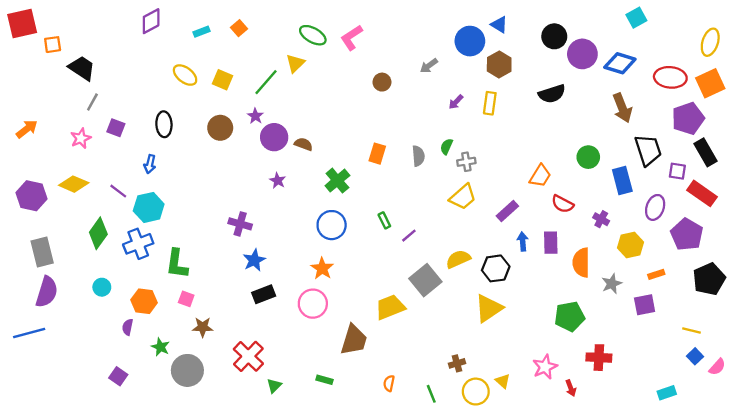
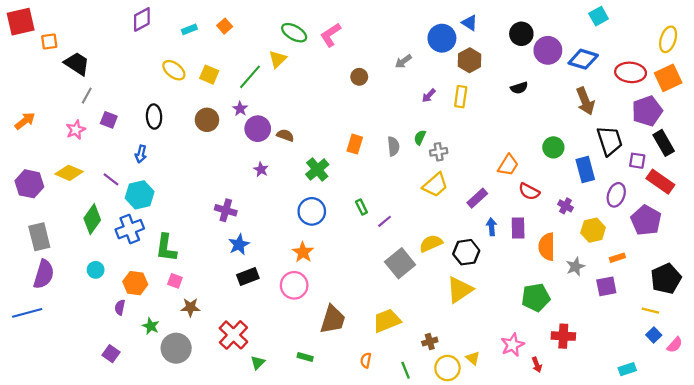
black semicircle: (552, 94) -> (519, 88), size x0.7
black pentagon: (709, 279) -> (666, 279), moved
yellow trapezoid: (390, 307) -> (387, 321), moved

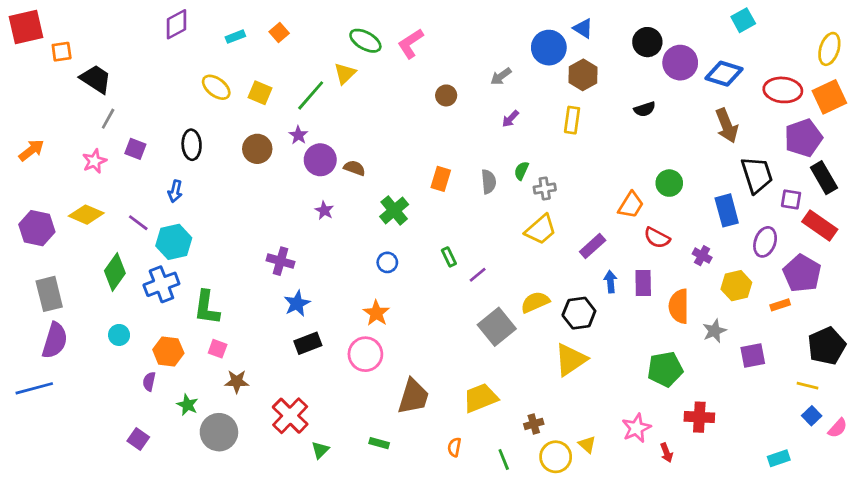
purple arrow: (429, 96) -> (510, 119), moved
green circle: (553, 147) -> (669, 183), moved
blue circle: (312, 211) -> (387, 262), size x0.6
orange rectangle: (617, 258) -> (780, 305), moved

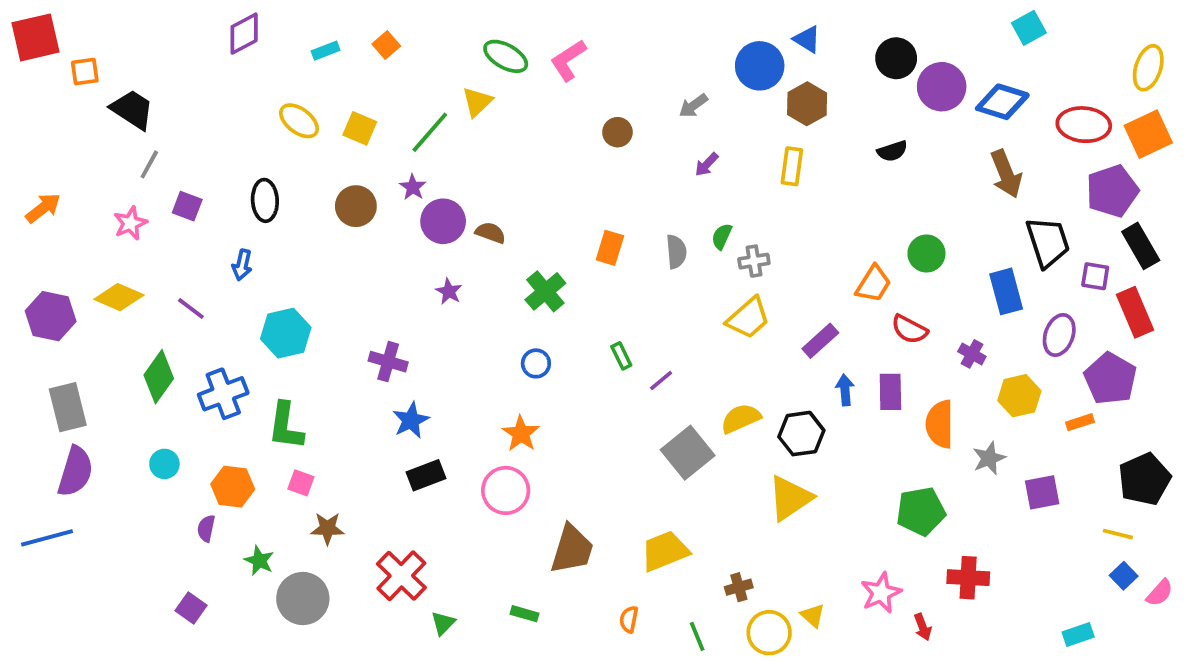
red rectangle: (820, 225) -> (1135, 312), turned 32
cyan hexagon: (174, 242) -> (286, 333), moved

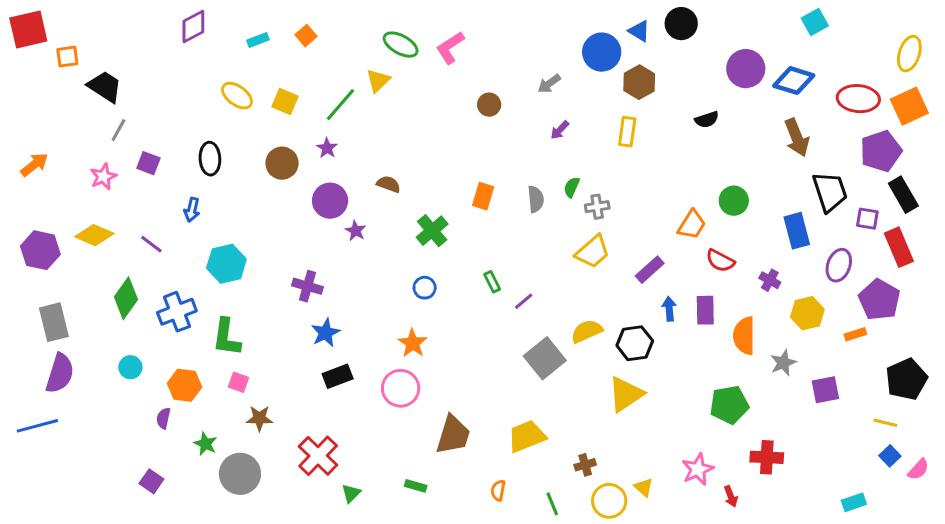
black circle: (896, 58) -> (681, 24), moved
purple circle: (443, 221) -> (330, 201), moved

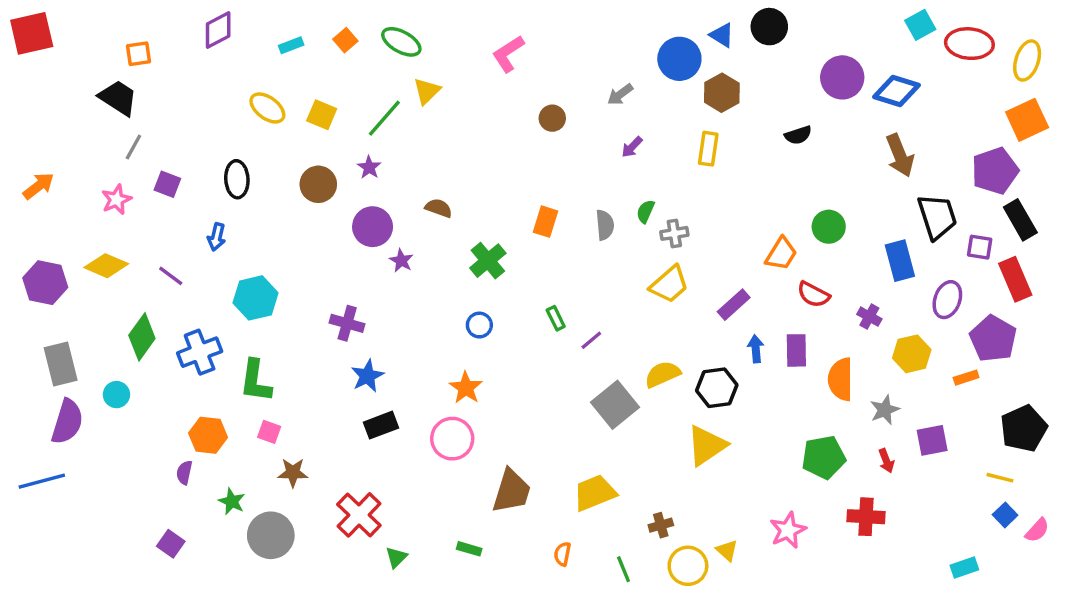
green ellipse: (401, 45) -> (401, 42), moved
orange square: (67, 57) -> (139, 54), moved
red ellipse: (858, 99) -> (969, 44), moved
cyan circle: (130, 367) -> (116, 395), moved
red arrow: (731, 496) -> (886, 461), moved

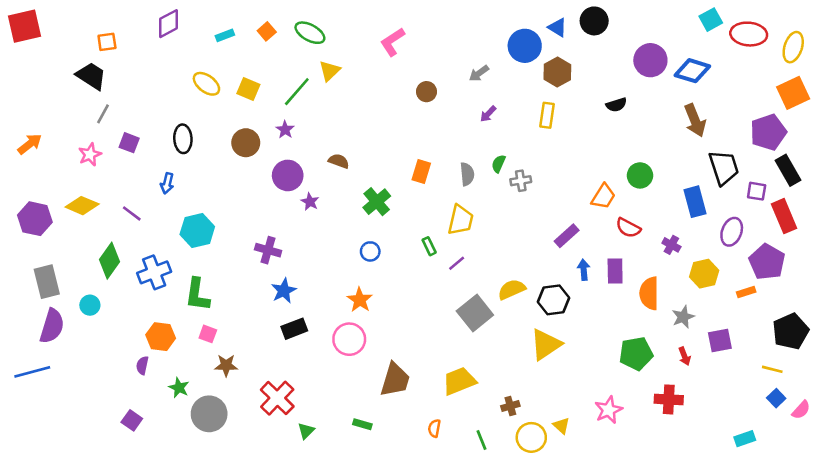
yellow trapezoid: (669, 284) -> (461, 220), moved, turned -36

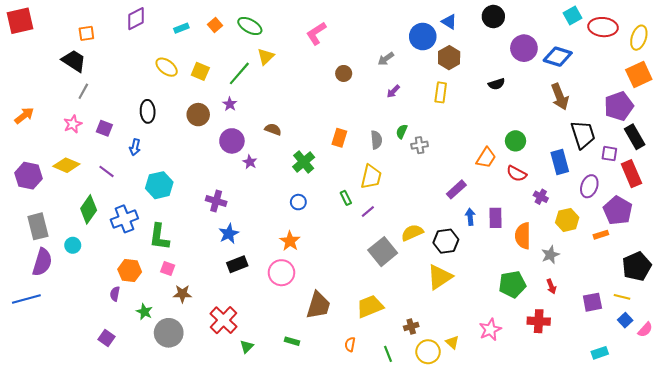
black circle: (594, 21) -> (493, 17), moved
purple square: (129, 143) -> (104, 128), moved
red semicircle: (628, 228) -> (517, 174), moved
purple square: (720, 340) -> (592, 302), moved

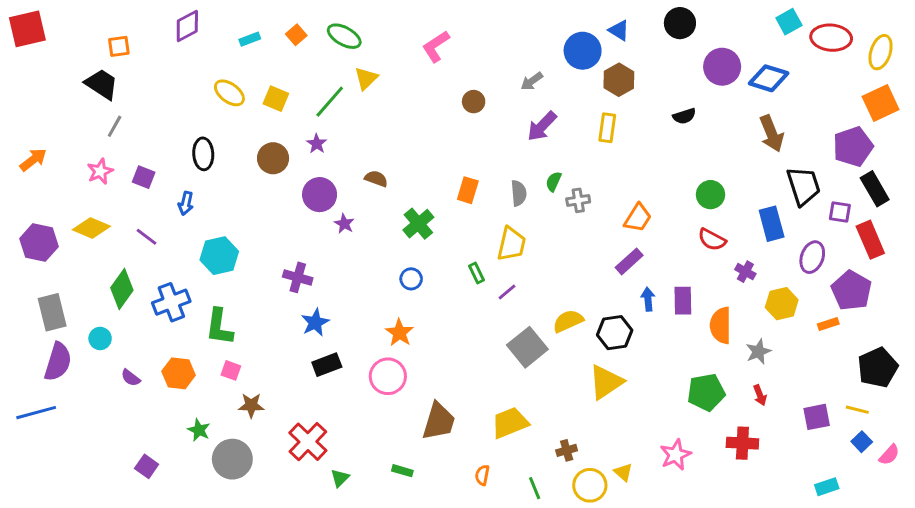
purple arrow: (393, 91) -> (542, 126), size x1.6
orange trapezoid: (486, 158) -> (638, 218), moved
purple semicircle: (115, 294) -> (131, 378), moved, turned -64

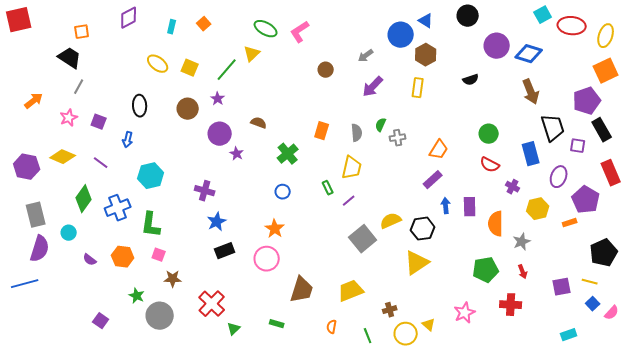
green ellipse: (344, 36) -> (266, 29), moved
cyan rectangle: (250, 39) -> (172, 27), turned -56
orange arrow: (33, 160) -> (34, 101), moved
red rectangle: (870, 240) -> (611, 173), moved

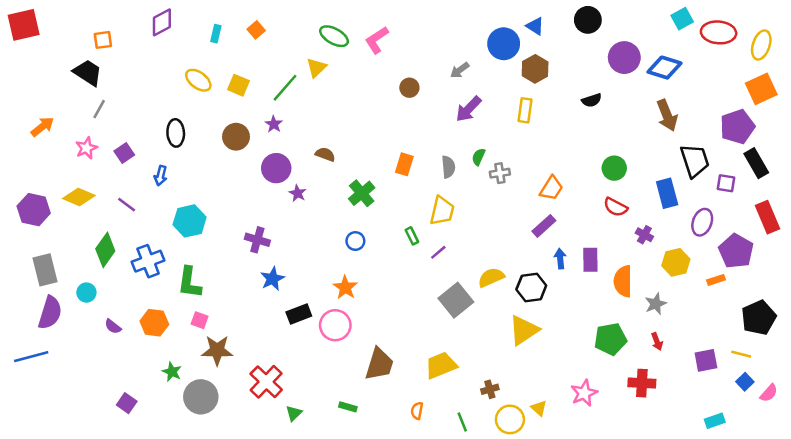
purple square: (99, 122) -> (124, 153), turned 35
black rectangle: (225, 251) -> (299, 314), moved
brown star: (173, 279) -> (217, 350), size x1.4

